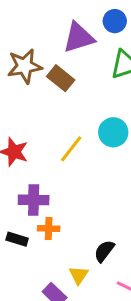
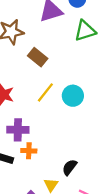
brown rectangle: (61, 78) -> (38, 57), moved
cyan circle: (113, 132) -> (73, 96), moved

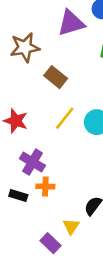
purple cross: (18, 130) -> (32, 162), turned 30

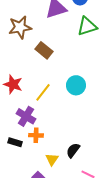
yellow line: (65, 118) -> (43, 92), moved
yellow triangle: (71, 226) -> (52, 159), moved

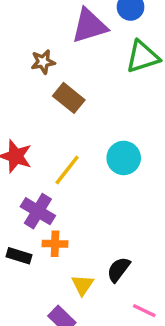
brown star: (20, 27) -> (43, 62), moved, size x0.6

